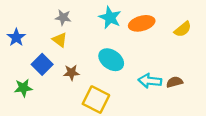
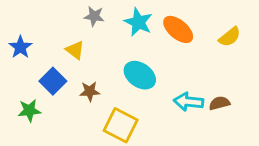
gray star: (63, 18) -> (94, 16), moved
orange ellipse: (142, 23) -> (178, 29), turned 55

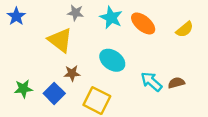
blue star: (20, 47) -> (16, 16), moved
yellow triangle: (75, 50) -> (60, 40), size x1.6
blue square: (53, 81) -> (54, 93), moved
cyan arrow: (188, 102) -> (151, 82), turned 35

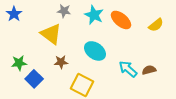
green star: (23, 89) -> (19, 63), moved
blue square: (54, 93) -> (34, 79), moved

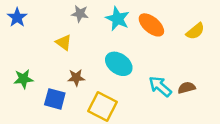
yellow triangle: (51, 34) -> (64, 43), size x0.6
blue square: (34, 79) -> (55, 99), moved, turned -30

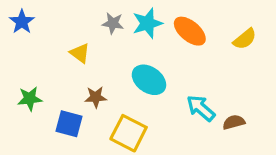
gray star: (80, 14) -> (113, 23), moved
cyan star: (118, 19) -> (147, 23), turned 30
brown semicircle: (187, 88) -> (234, 122), moved

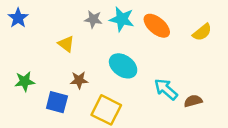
cyan star: (147, 23) -> (122, 19), turned 30

